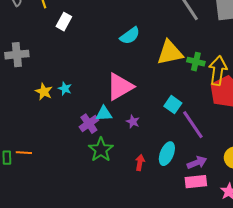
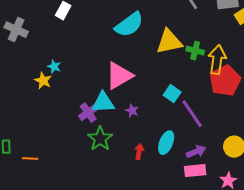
cyan semicircle: (130, 36) -> (129, 25), size x1.4
gray cross: (17, 55) -> (16, 30), moved, turned 30
cyan star: (65, 89) -> (54, 67), moved
cyan triangle: (104, 114) -> (103, 103), size x1.4
orange line: (24, 153) -> (30, 159), moved

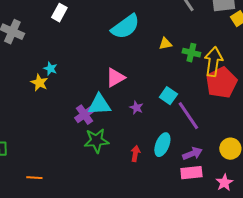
yellow triangle: (169, 42) -> (165, 44), size x0.5
pink triangle: (119, 76) -> (115, 78), size x0.7
purple star: (132, 111) -> (136, 108), moved
green star: (100, 139) -> (96, 141), turned 30
orange line: (30, 159) -> (34, 178), moved

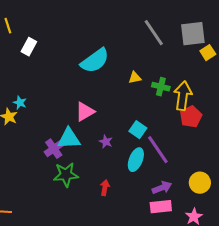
red pentagon: (221, 83) -> (191, 117), size x0.7
cyan ellipse: (162, 145) -> (136, 160), moved

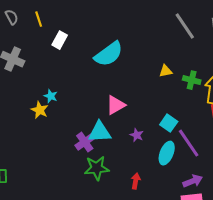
cyan semicircle: (95, 61) -> (109, 54), moved

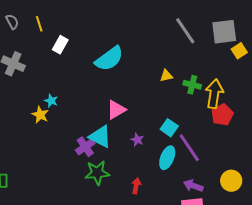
cyan triangle: (100, 132) -> (100, 137), turned 30
purple arrow: (193, 181) -> (193, 186), turned -138

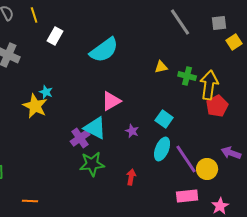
gray square: (224, 32) -> (219, 23), size x0.6
yellow star: (40, 115) -> (35, 106), size x1.4
purple line: (189, 148) -> (186, 159), moved
yellow circle: (231, 181) -> (207, 169), moved
purple arrow: (193, 186) -> (231, 153), moved

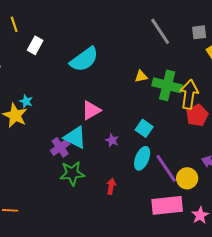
green cross: (187, 76) -> (167, 85), size x1.6
pink rectangle: (187, 196) -> (167, 205), size x1.4

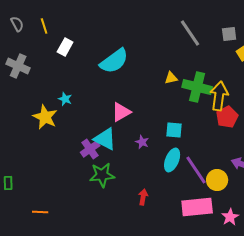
cyan star: (26, 101) -> (65, 99), moved
cyan square: (144, 128) -> (174, 130), turned -30
red arrow: (111, 186) -> (143, 197), moved

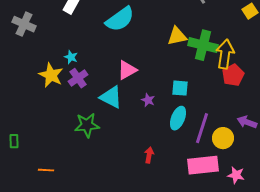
yellow triangle: (171, 78) -> (177, 36), size x1.5
purple cross: (90, 149) -> (78, 78), moved
purple line: (196, 170) -> (202, 128), turned 52
green star: (102, 175) -> (87, 125), moved
pink star: (230, 217) -> (236, 175), turned -30

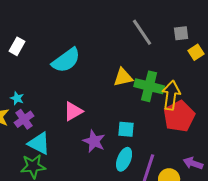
red pentagon: (233, 75) -> (179, 116), size x1.4
cyan triangle: (111, 97) -> (39, 143), moved
purple star: (148, 100) -> (94, 141), size x1.6

